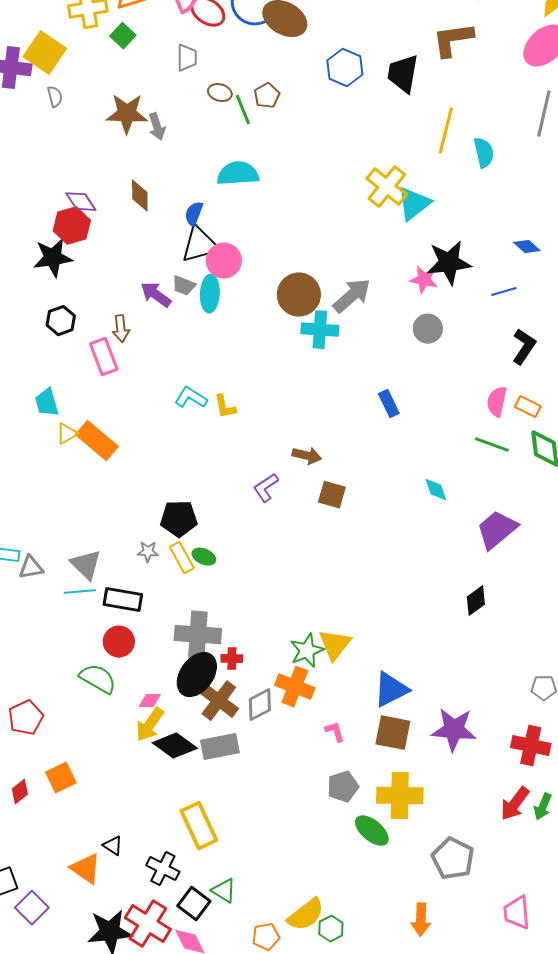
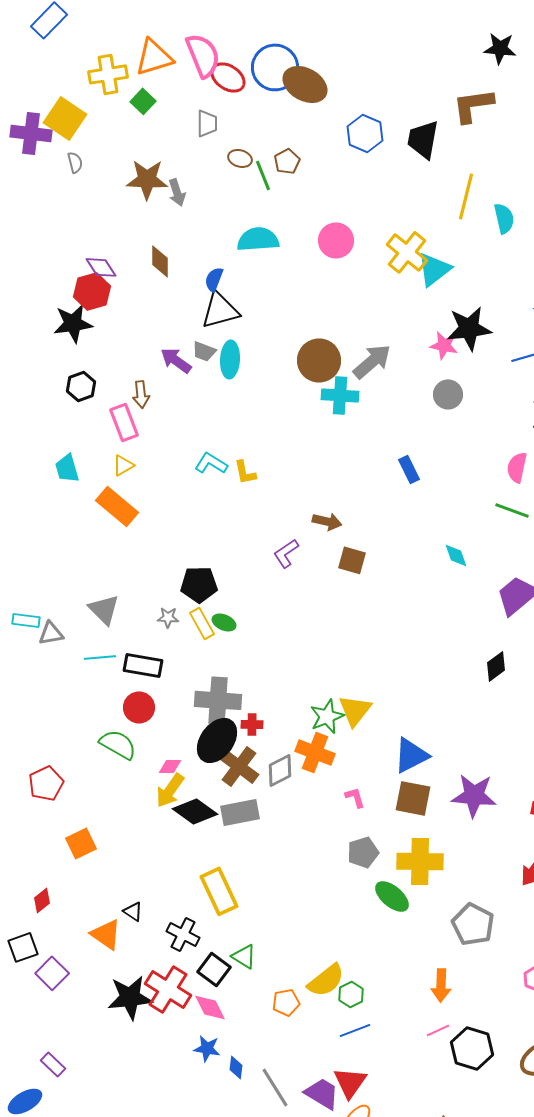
pink circle: (224, 261) -> (336, 240), moved
yellow triangle: (67, 434) -> (123, 465), moved
gray triangle: (86, 565) -> (104, 609), moved
red diamond: (20, 792) -> (42, 900), moved

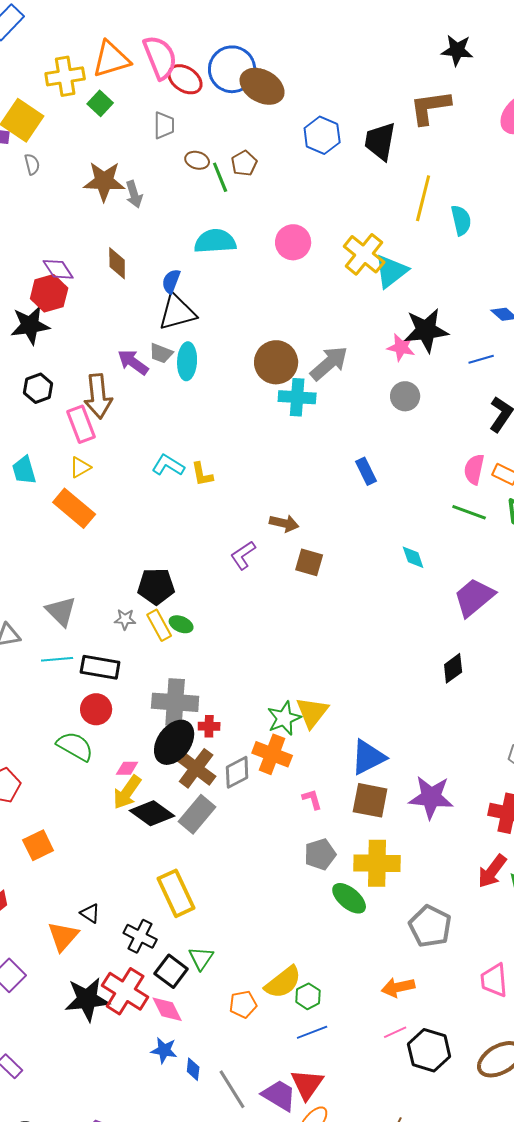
brown arrow: (141, 394) -> (98, 396), size x1.6
gray rectangle: (240, 812) -> (197, 814), turned -39
orange triangle: (106, 934) -> (63, 936), turned 36
green triangle: (244, 956) -> (201, 958), turned 32
orange arrow: (441, 985) -> (398, 987), turned 76

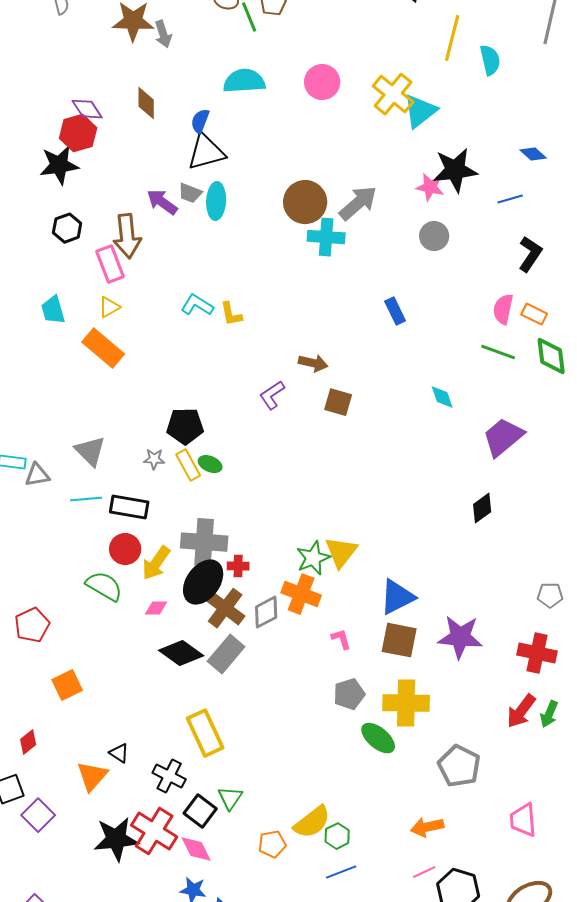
yellow arrow: (127, 792) -> (156, 563), moved

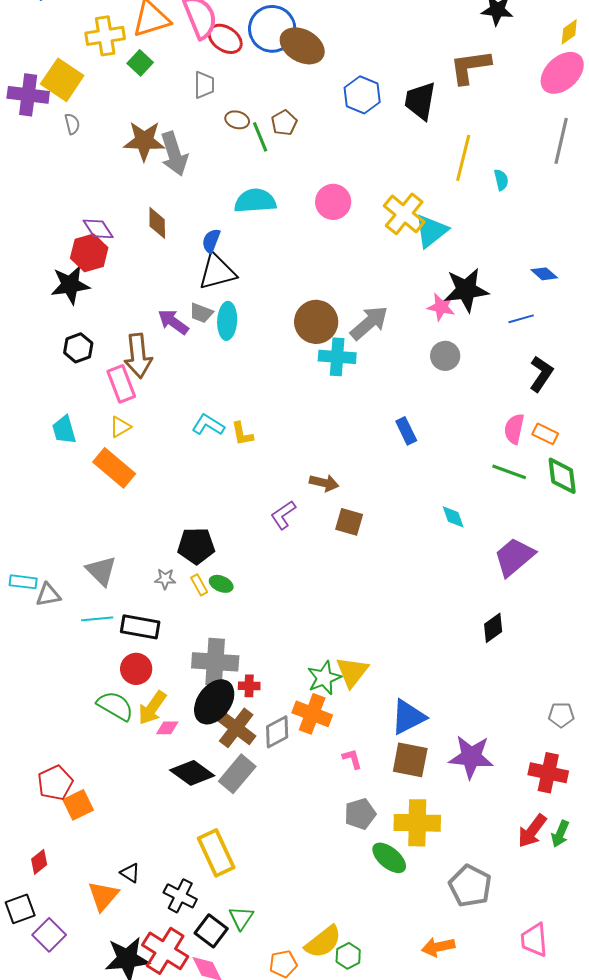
gray arrow: (163, 34) -> (174, 154), size x1.6
cyan semicircle: (490, 60) -> (501, 180), size x0.7
yellow rectangle: (188, 465) -> (199, 585), size x0.7
yellow arrow: (156, 563) -> (152, 708), moved
red pentagon: (32, 625) -> (55, 783), moved

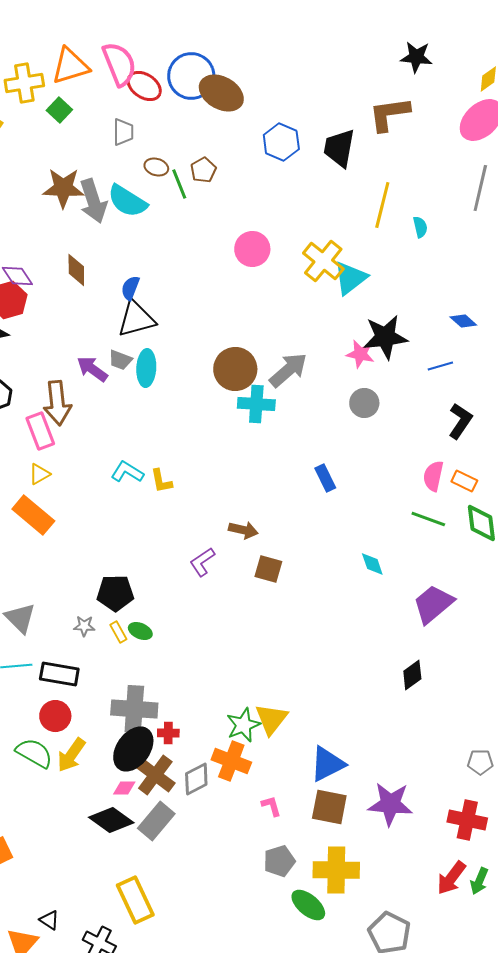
cyan semicircle: (255, 201) -> (127, 201), moved, turned -144
pink diamond: (167, 728) -> (124, 788), moved

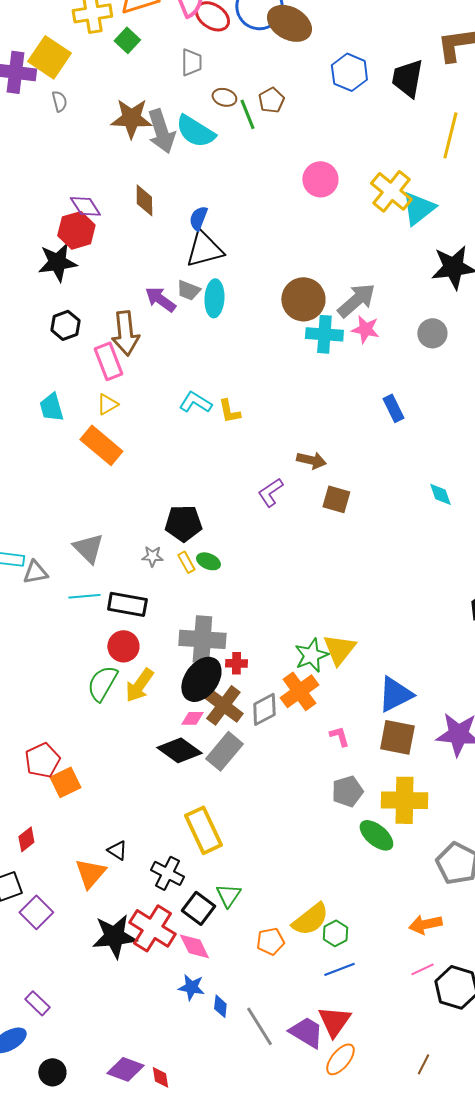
pink star: (360, 354) -> (365, 329), moved
green semicircle: (34, 753) -> (102, 683), turned -90
orange cross: (231, 761) -> (299, 691), turned 33

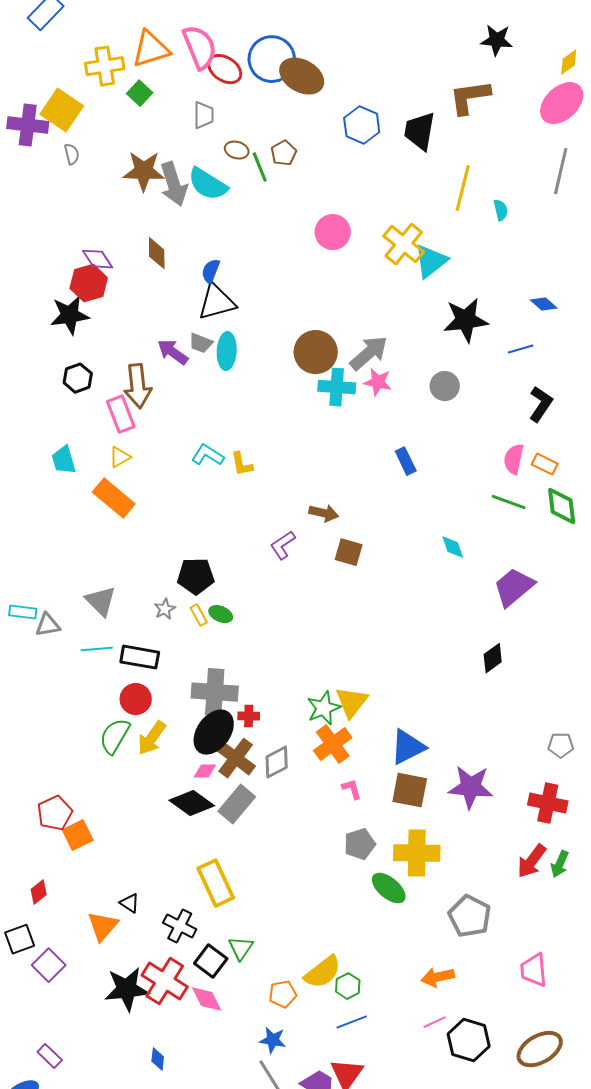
gray star: (152, 556) -> (165, 609), turned -30
orange cross: (299, 691) -> (333, 744), moved
blue star: (191, 987) -> (273, 1040), moved
blue diamond: (220, 1006) -> (158, 1059), moved

